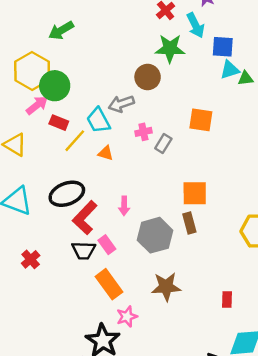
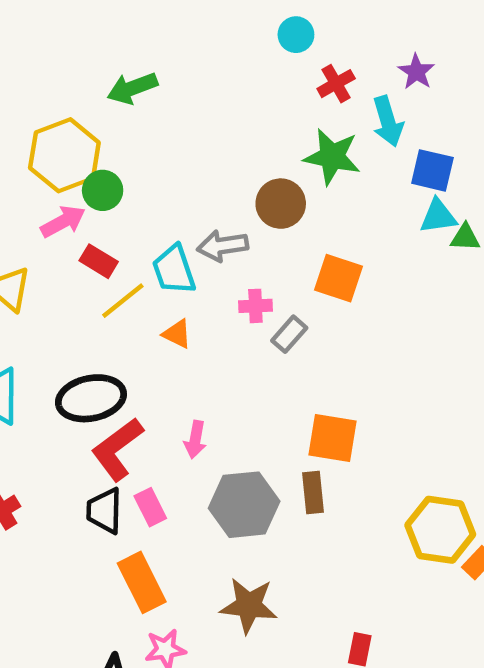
green circle: (55, 86) -> (103, 190), size x0.7
orange square: (201, 120) -> (338, 278), moved
black trapezoid: (84, 250) -> (104, 511), turned 80

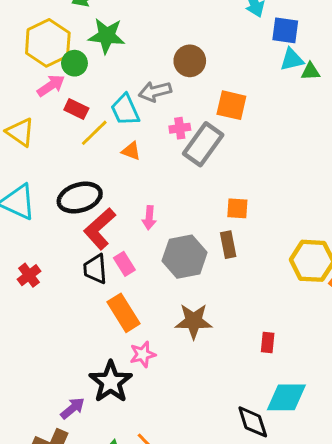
green star: (332, 157) -> (107, 36), moved
gray rectangle: (289, 334) -> (203, 144), size x1.8
orange square: (333, 438) -> (237, 208), size x0.7

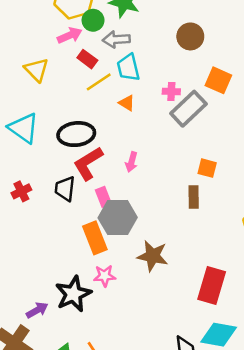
gray arrow: (155, 91) -> (116, 39), moved
gray hexagon: (185, 257) -> (118, 218), moved
black trapezoid: (95, 269) -> (65, 189), moved
red rectangle: (268, 342) -> (212, 285), size x2.0

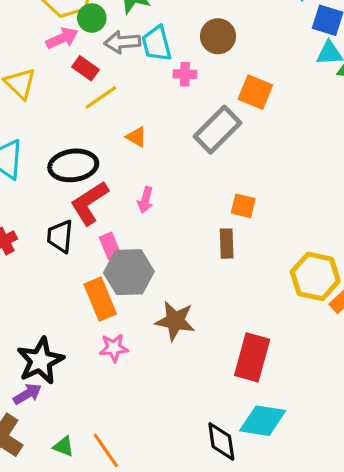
cyan trapezoid: (128, 68) -> (157, 44), moved
pink cross: (171, 91) -> (185, 74), moved
orange triangle: (127, 103) -> (137, 137), moved
black star: (73, 294) -> (40, 361), moved

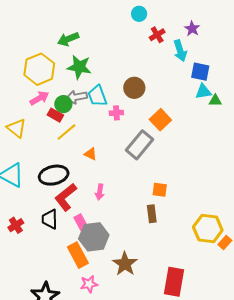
green circle: (92, 18) -> (63, 104), moved
orange square: (255, 92) -> (160, 120), turned 30
brown star: (175, 321) -> (125, 264), turned 30

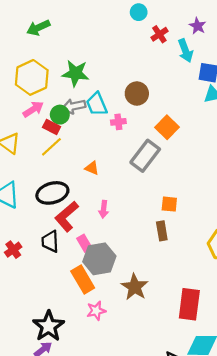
green arrow: (68, 39) -> (38, 28), moved
yellow line: (66, 132) -> (51, 147), moved

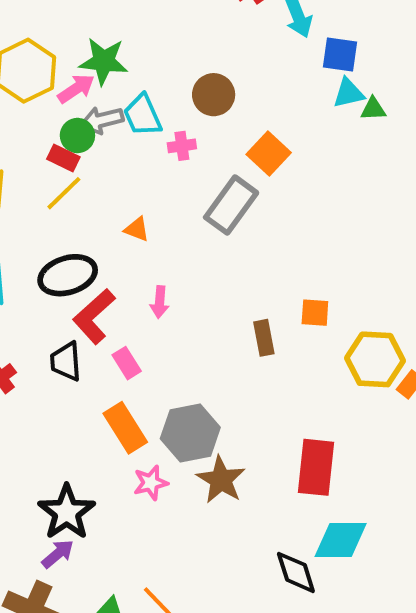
pink arrow: (33, 109) -> (76, 89), moved
orange square: (169, 204) -> (315, 313), moved
gray hexagon: (99, 259) -> (190, 433), moved
brown star: (135, 287) -> (221, 480), moved

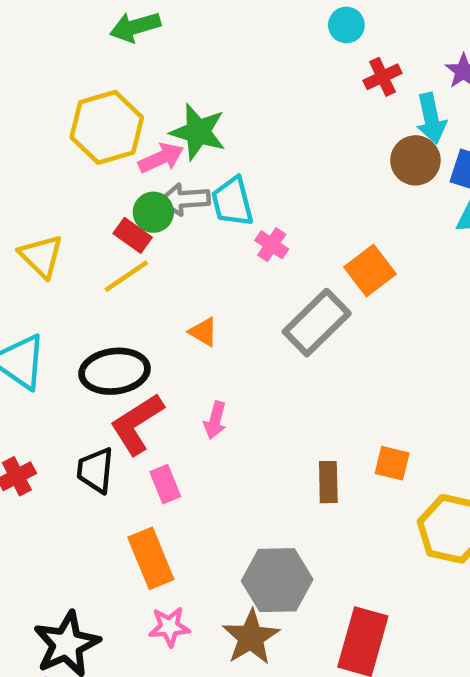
brown circle: (214, 95) -> (415, 160), moved
pink cross: (182, 146) -> (272, 245), turned 32
gray hexagon: (190, 433) -> (277, 580), moved

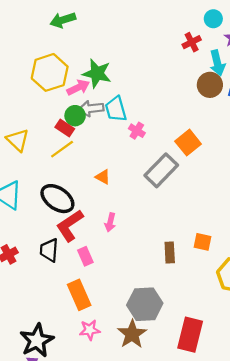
cyan circle: (346, 25) -> (213, 19), moved
black ellipse: (115, 371) -> (57, 199), turned 44

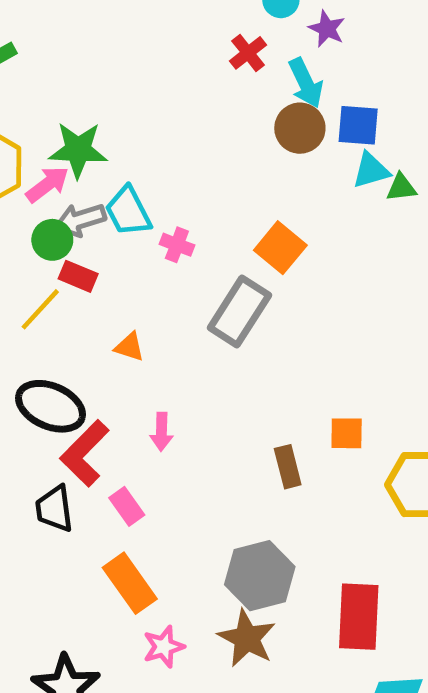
red rectangle: (65, 128) -> (78, 276), moved

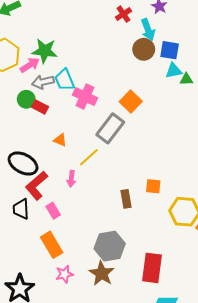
green circle: (52, 240) -> (26, 99), moved
pink cross: (177, 245) -> (85, 96), size x1.6
yellow line: (40, 309) -> (89, 157), moved

